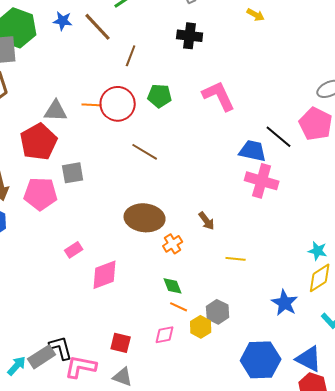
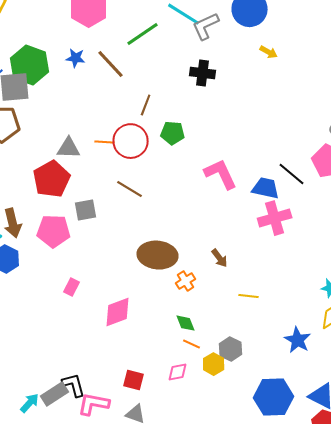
brown line: (131, 56) -> (146, 105), moved
pink L-shape: (219, 96) -> (221, 174), moved
brown line: (145, 152) -> (130, 189), moved
pink cross: (262, 181) -> (275, 218), turned -32
pink rectangle: (74, 250) -> (72, 287), moved, turned -30

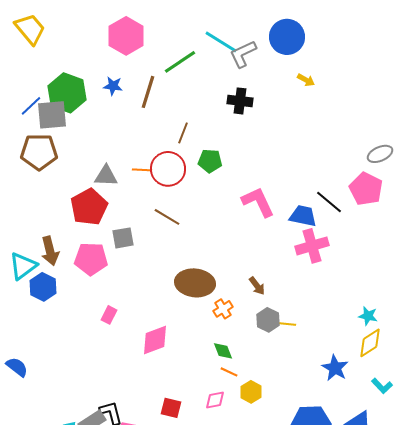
brown line: (111, 64) -> (148, 92), turned 60
gray hexagon: (231, 349) -> (268, 320), moved

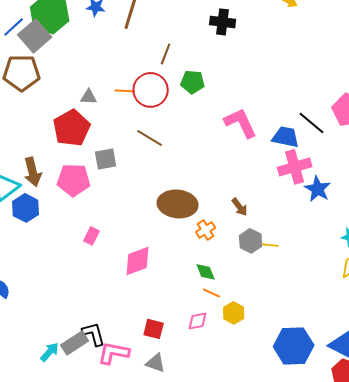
gray square: (52, 115) -> (35, 36), turned -36
gray triangle: (106, 176) -> (89, 97), size x0.7
blue star: (335, 368) -> (318, 189), moved

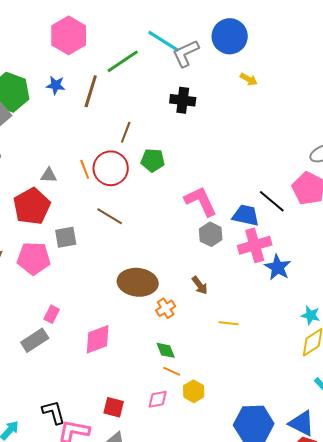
orange line: (125, 91) -> (85, 169), turned 66
gray hexagon: (251, 241) -> (211, 234), moved
gray rectangle: (75, 343) -> (35, 340), moved

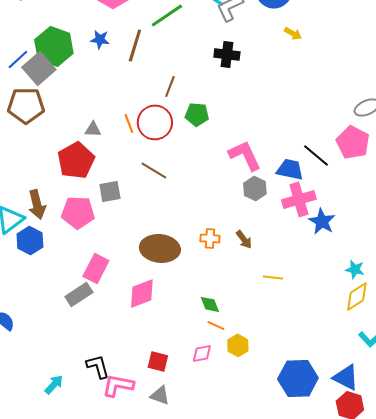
brown ellipse: (138, 282) -> (160, 248), moved
orange cross: (166, 308) -> (210, 238), moved, turned 36
pink rectangle: (52, 314) -> (96, 268), size x1.6

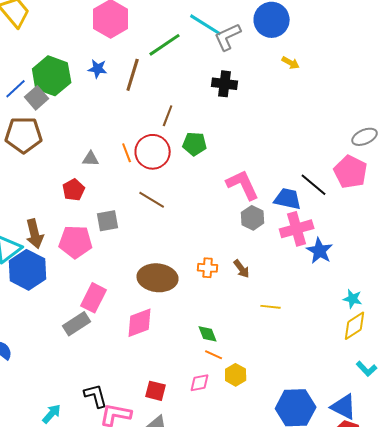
gray square: (39, 68) -> (37, 98), size x0.7
red pentagon: (76, 160) -> (74, 190), size x0.6
blue hexagon: (30, 240) -> (28, 270), size x1.4

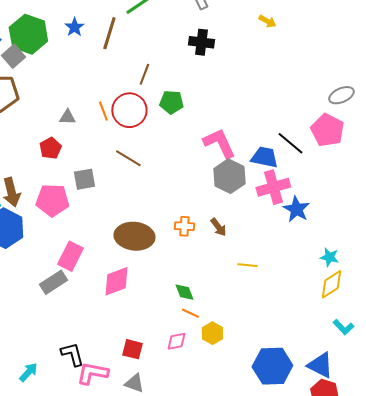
blue star: (98, 69) -> (74, 27), turned 30
gray hexagon: (253, 218) -> (229, 176), size x1.4

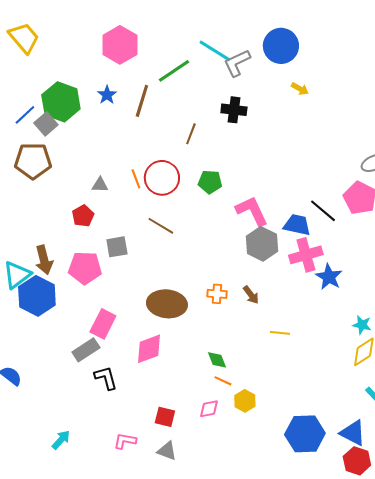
brown line: (144, 74) -> (191, 134), moved
green pentagon: (171, 102) -> (210, 182), moved
black L-shape: (72, 354) -> (106, 378), moved
pink L-shape: (92, 373) -> (125, 441), size x0.7

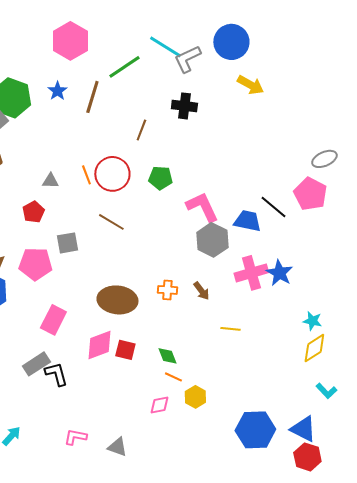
yellow arrow: (300, 89) -> (250, 85), size x1.5
pink cross: (306, 255) -> (251, 273), moved
gray rectangle: (86, 350) -> (36, 364), moved
red square: (165, 417) -> (125, 350), moved

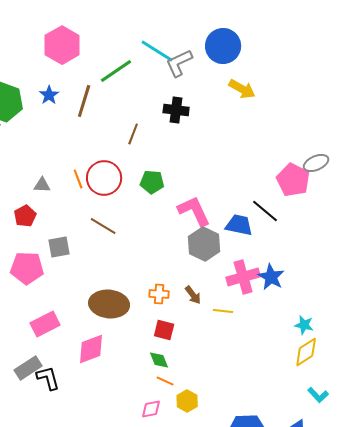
pink pentagon: (310, 194) -> (293, 180), moved
pink rectangle: (53, 320) -> (45, 324), turned 36
yellow line: (230, 329) -> (223, 311), moved
red square: (125, 350) -> (164, 330), moved

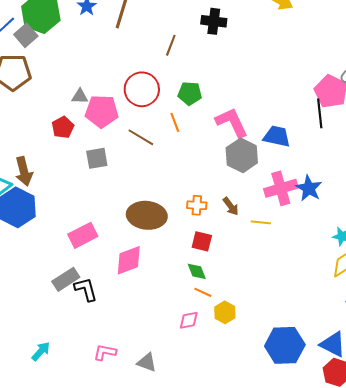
orange line: (78, 179) -> (175, 122), moved
black line: (265, 211) -> (320, 113), moved, turned 44
pink pentagon: (27, 268) -> (102, 111), moved

